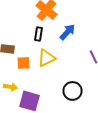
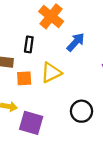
black rectangle: (38, 34) -> (29, 44), moved

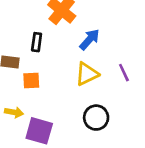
yellow triangle: (51, 73) -> (87, 74), moved

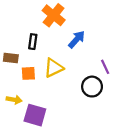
yellow triangle: (87, 74) -> (54, 68), moved
black circle: (96, 118) -> (92, 87), moved

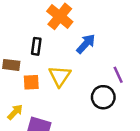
yellow triangle: (54, 68) -> (60, 76), turned -30
yellow arrow: (14, 100) -> (15, 112), turned -56

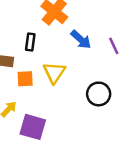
blue arrow: (86, 44) -> (81, 40), turned 90
purple line: (118, 75) -> (114, 46), moved

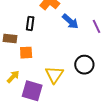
yellow triangle: (54, 72) -> (54, 75), moved

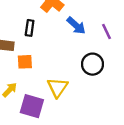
black circle: (84, 65) -> (93, 64), moved

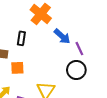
purple line: (106, 31) -> (79, 49), moved

